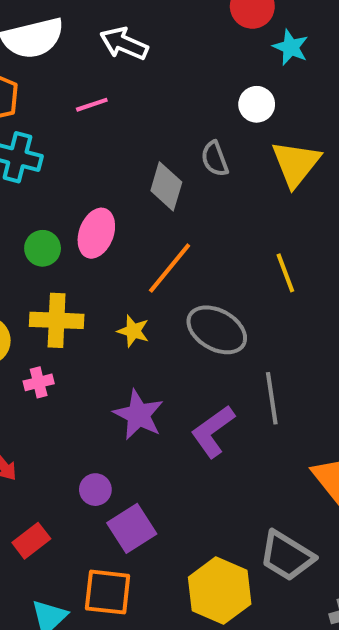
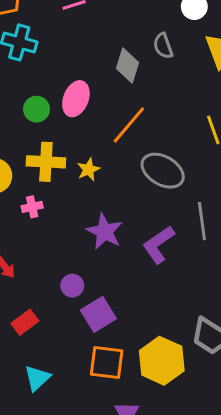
yellow star: (133, 331) -> (88, 169), moved, turned 30
orange square: (108, 592) -> (107, 362), moved

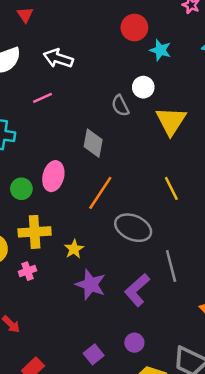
gray semicircle: (163, 46) -> (120, 106), moved
yellow star: (88, 169) -> (74, 249), moved
purple circle: (72, 286) -> (134, 343), moved
purple square: (98, 314) -> (94, 354), size x0.7

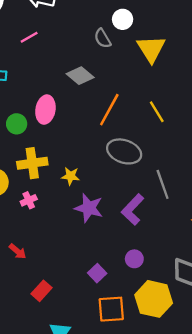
gray diamond: (93, 143) -> (80, 76), turned -56
orange line: (100, 193) -> (109, 110), moved
yellow star: (74, 249) -> (71, 176), turned -30

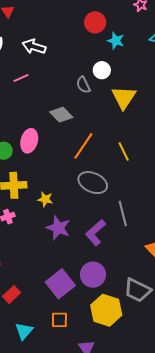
purple circle: (134, 259) -> (93, 275), size x1.6
purple square: (97, 273) -> (60, 284), size x1.8
orange square: (111, 309) -> (59, 320), moved, size x0.7

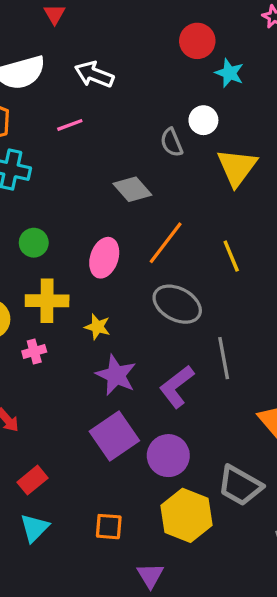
pink ellipse: (29, 141) -> (104, 258), moved
purple square: (60, 284) -> (114, 436), moved
cyan triangle: (24, 331) -> (34, 528), moved

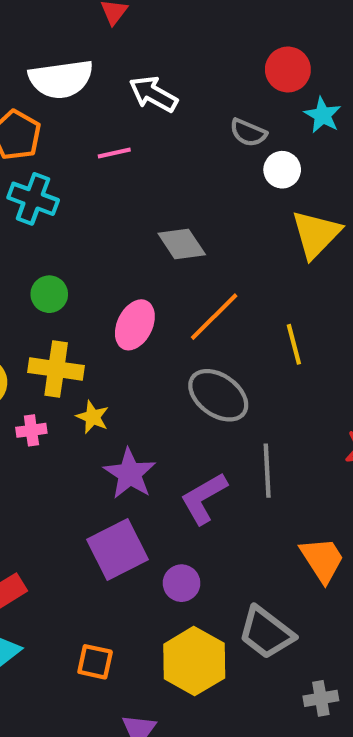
gray semicircle: (172, 142) -> (248, 133), moved, turned -52
yellow star: (97, 327) -> (93, 417), moved
purple circle: (168, 456) -> (182, 583), size x0.7

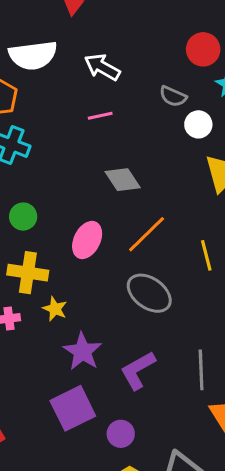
pink line: (114, 153) -> (100, 116), moved
gray line: (267, 471) -> (201, 370), moved

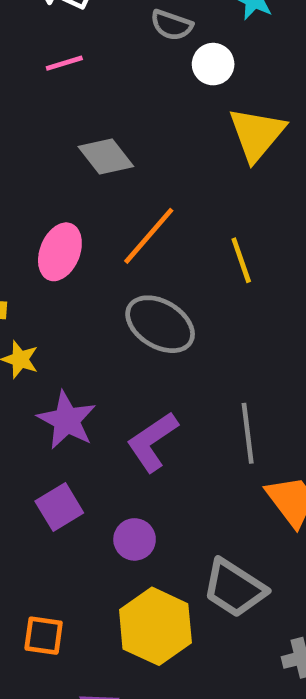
purple square: (73, 408) -> (59, 507), size x0.7

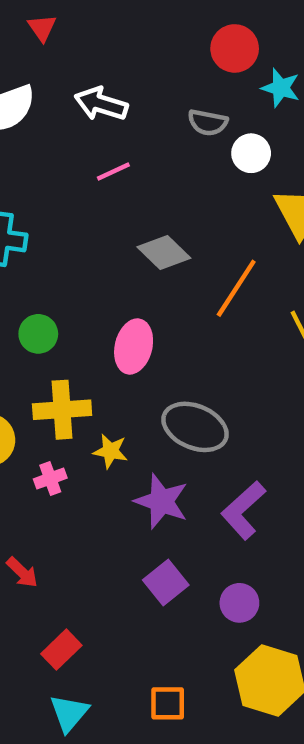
orange line: (149, 236) -> (236, 288), moved
gray ellipse: (160, 324) -> (195, 427), moved

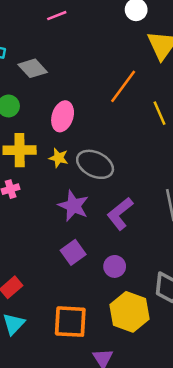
gray diamond: (164, 252) -> (33, 68), moved
yellow star: (110, 451) -> (59, 158), moved
orange square: (168, 703) -> (70, 322), size x1.6

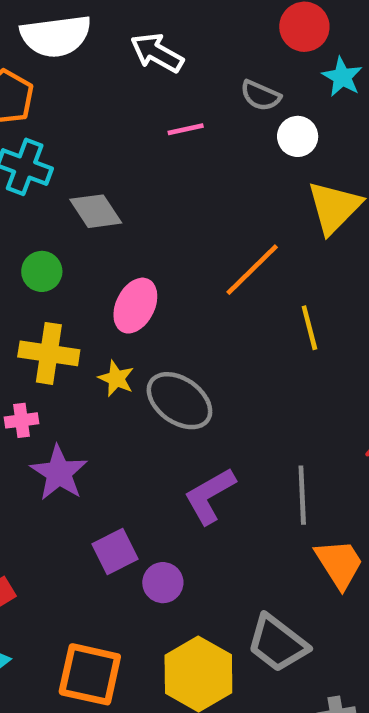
pink line: (57, 16) -> (186, 129), moved
purple star: (73, 206) -> (59, 473), moved
purple circle: (115, 266) -> (163, 583), moved

